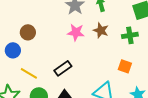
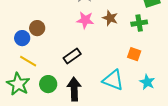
brown circle: (28, 32) -> (37, 28), moved
yellow line: (29, 73) -> (28, 61), moved

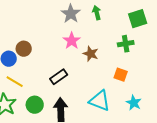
brown star: (110, 18) -> (91, 54), moved
pink star: (85, 20) -> (72, 41), turned 30

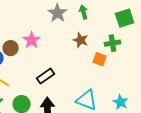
pink star: (72, 41) -> (32, 40), moved
brown star: (91, 54) -> (81, 40), moved
orange square: (121, 75) -> (100, 59), moved

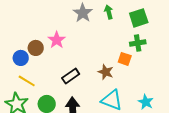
green square: (125, 18) -> (139, 18), moved
brown star: (81, 40) -> (106, 72), moved

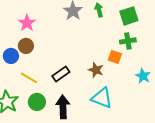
pink star: (57, 40) -> (27, 23), moved
yellow line: (27, 81) -> (29, 78), moved
cyan star: (146, 102) -> (143, 76), moved

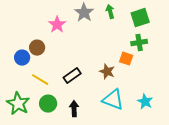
pink star: (27, 23) -> (57, 25), moved
cyan star: (143, 76) -> (145, 102), moved
black arrow: (63, 107) -> (74, 109), size x0.7

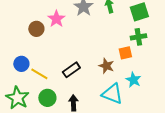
brown circle: (37, 48) -> (36, 29), moved
blue circle: (22, 58) -> (21, 64), moved
orange square: (126, 59) -> (125, 53), turned -32
cyan star: (145, 102) -> (133, 80), moved

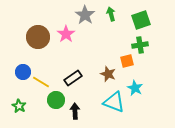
pink star: (56, 19) -> (66, 34), moved
brown circle: (36, 29) -> (38, 37), size x1.5
green star: (17, 98) -> (19, 106), size x0.6
green circle: (47, 98) -> (56, 100), moved

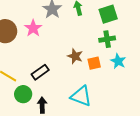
orange square: (127, 61) -> (94, 63), moved
brown star: (108, 74) -> (75, 56), moved
cyan star: (135, 88) -> (118, 61), moved

